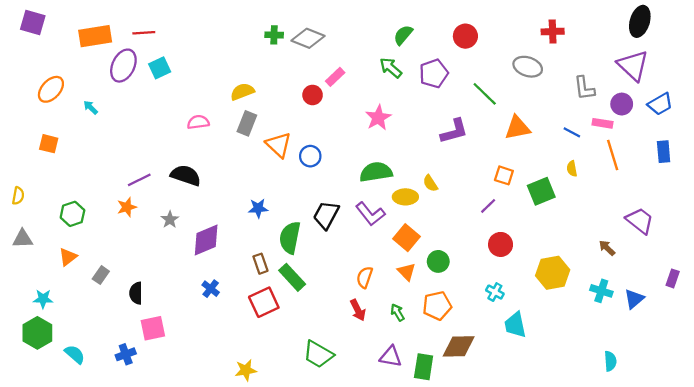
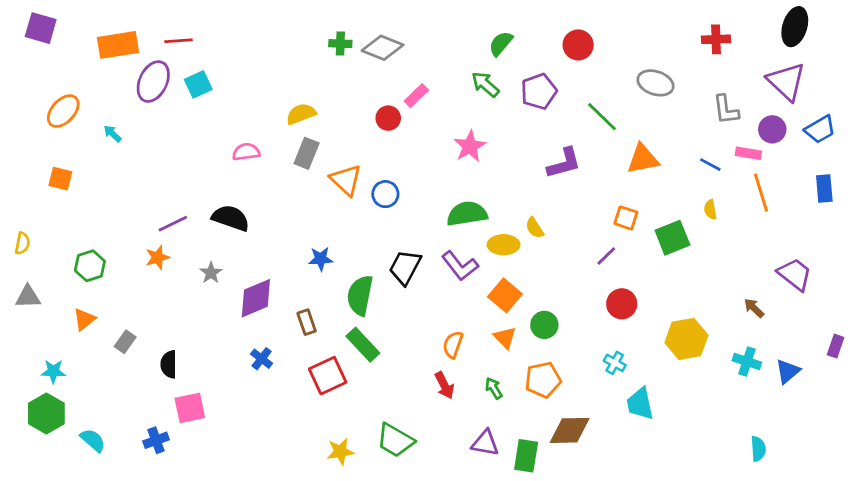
red cross: (553, 32) -> (716, 39), moved
brown rectangle: (260, 264) -> (307, 322), moved
yellow star: (246, 370) -> (340, 452), moved

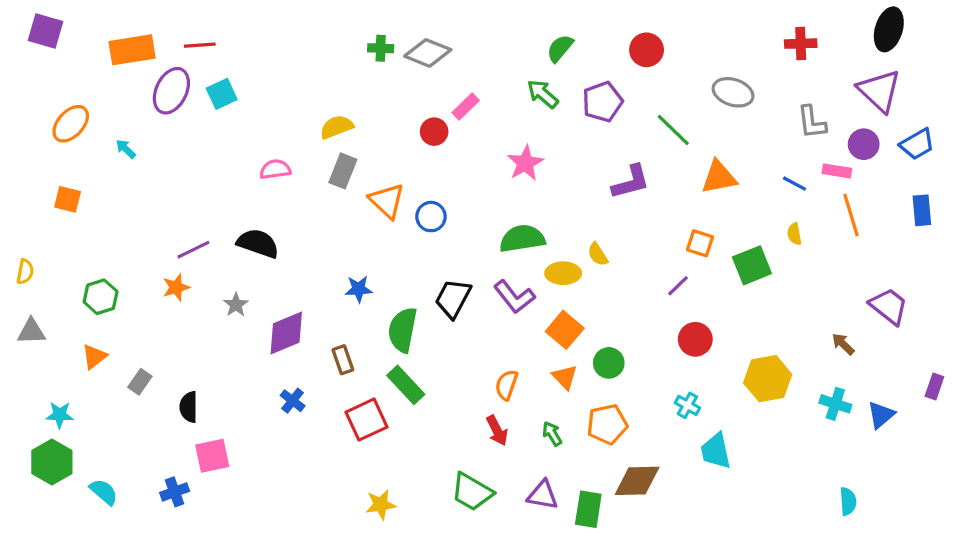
green trapezoid: (395, 440) -> (472, 492), moved

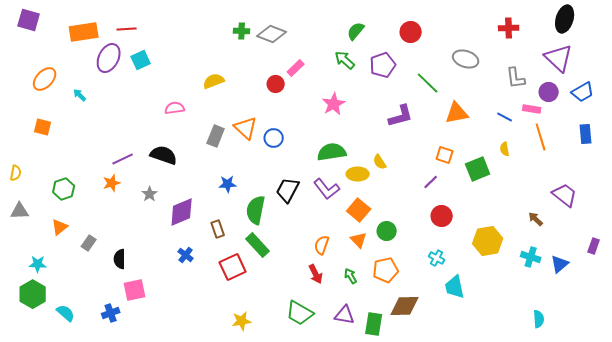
gray rectangle: (343, 171) -> (216, 136), moved

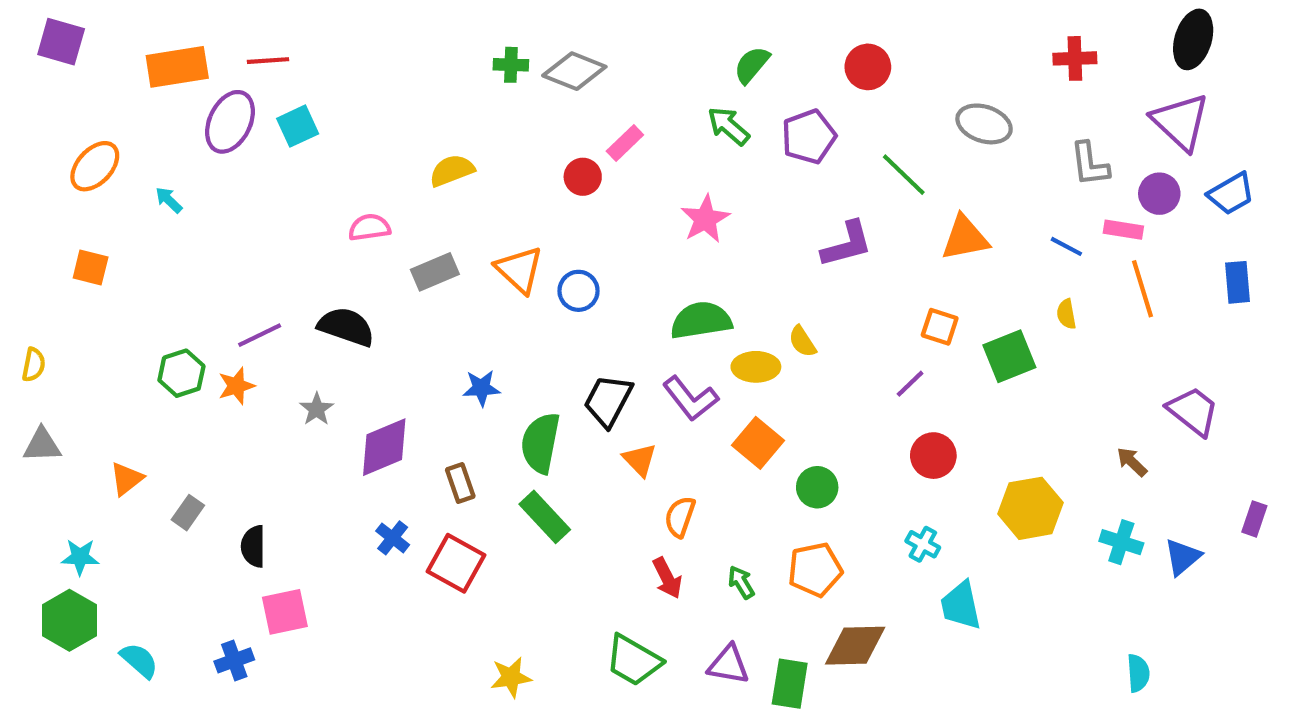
gray rectangle: (216, 136) -> (435, 272), moved, turned 45
green hexagon: (64, 189) -> (181, 373), moved
orange triangle: (359, 240) -> (640, 460), moved
red square: (233, 267) -> (456, 563), moved, turned -36

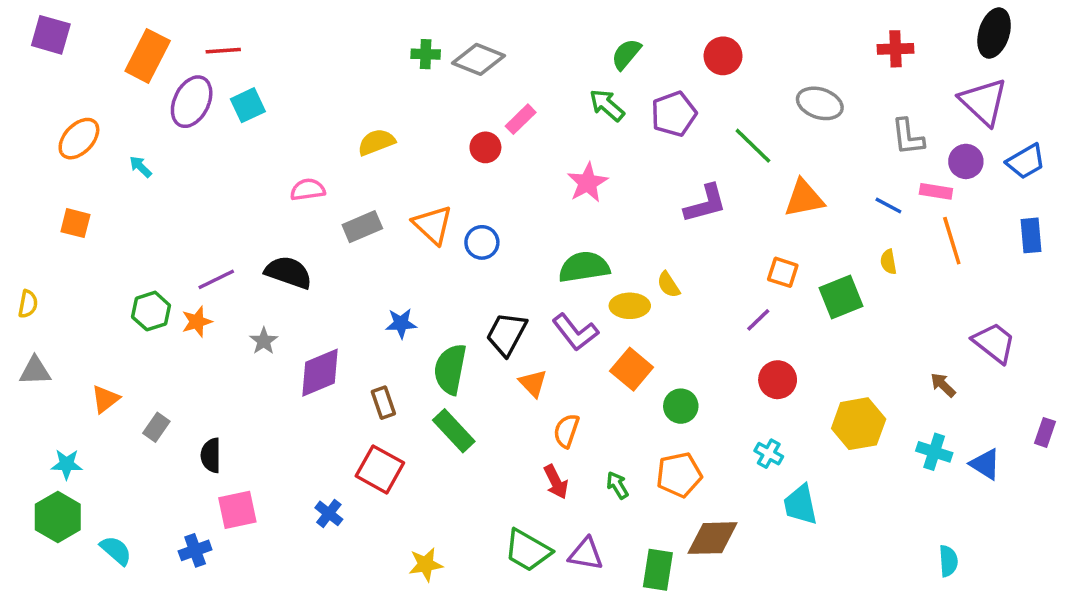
orange rectangle: (177, 67) -> (148, 56), turned -54
blue cross: (393, 538) -> (329, 513), moved
blue triangle: (1183, 557) -> (985, 464), turned -48
purple triangle: (728, 665) -> (586, 554), moved

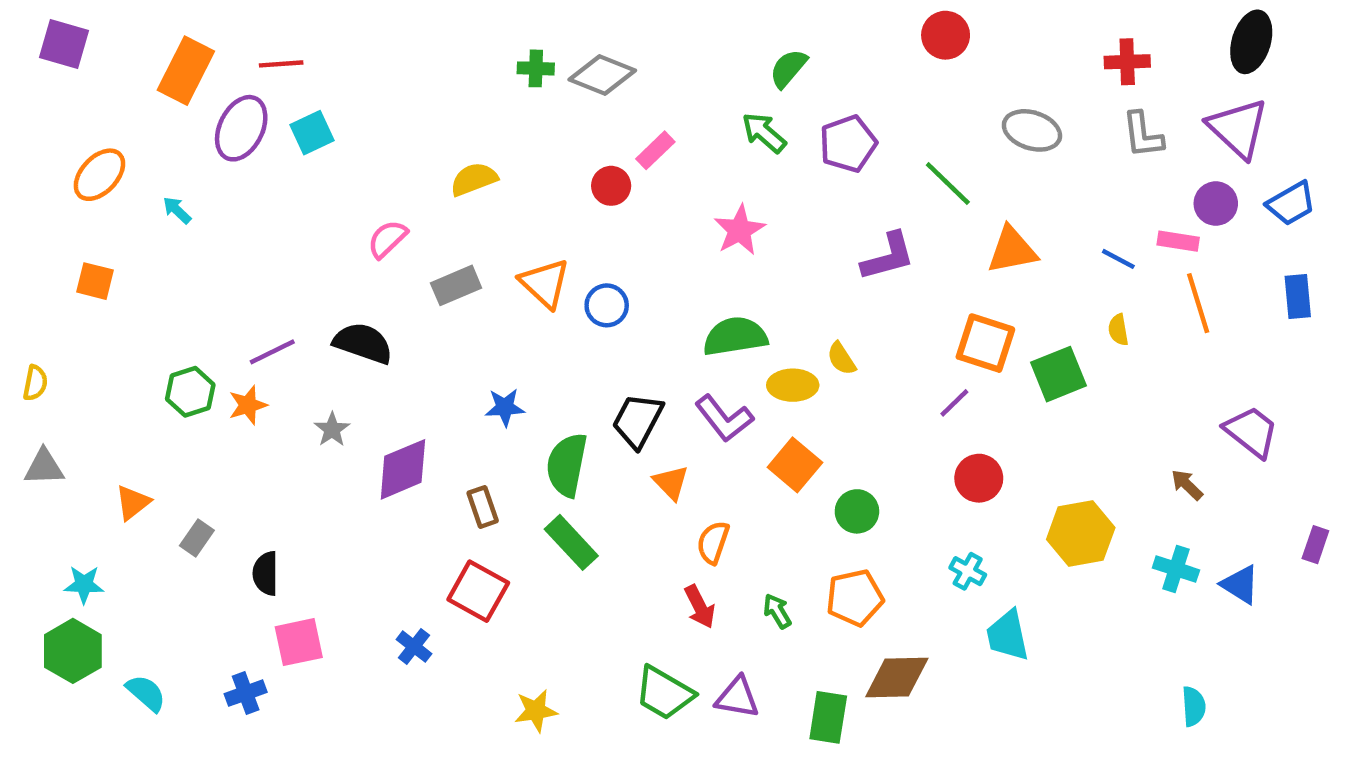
red circle: (723, 56) -> (946, 35), moved
gray L-shape: (908, 137) -> (1143, 135), moved
pink semicircle: (308, 190) -> (387, 239), turned -36
orange square: (783, 272) -> (985, 343), size x1.5

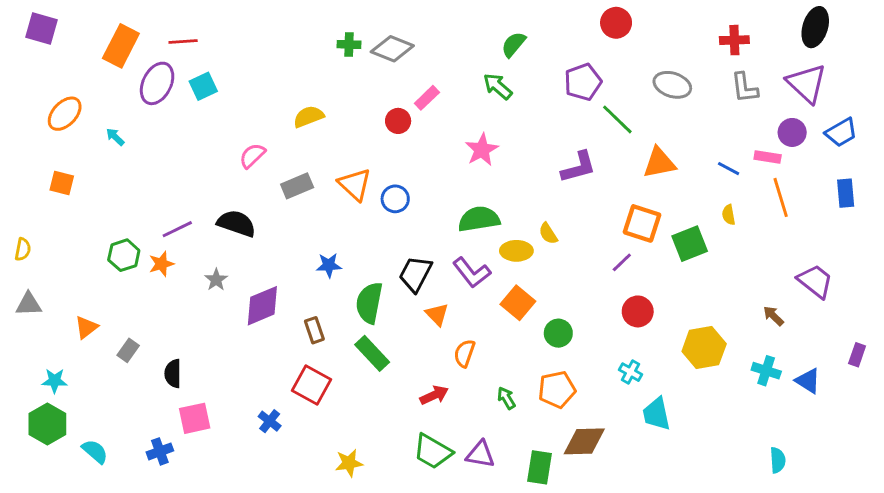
purple pentagon: (848, 144) -> (583, 82), moved
red arrow: (700, 607) -> (434, 395), moved, turned -88

